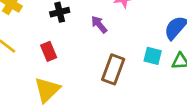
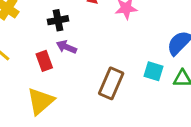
purple arrow: (99, 25) -> (66, 47), moved, turned -30

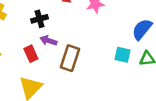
brown rectangle: (111, 83) -> (70, 58), moved

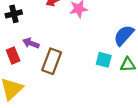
black cross: (39, 19) -> (14, 14), moved

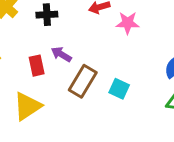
cyan square: (104, 60) -> (119, 89), moved

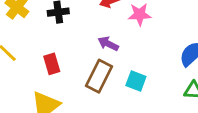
purple arrow: (61, 54) -> (108, 44), moved

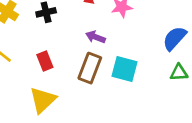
cyan square: (136, 81) -> (125, 69), size x1.4

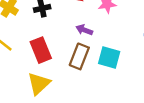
red rectangle: (45, 61) -> (41, 50), size x1.5

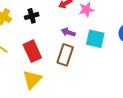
cyan square: (109, 58) -> (95, 39), moved

